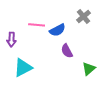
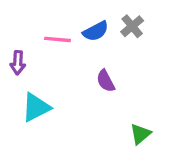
blue semicircle: (57, 30) -> (96, 31), moved
green triangle: (89, 69) -> (140, 134), moved

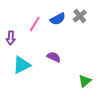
pink line: (58, 39) -> (35, 24), turned -63
purple semicircle: (106, 81) -> (54, 57), moved, turned 144

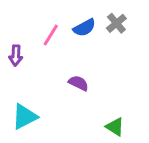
cyan triangle: (22, 65) -> (25, 117), moved
green triangle: (85, 81) -> (115, 127), moved, turned -48

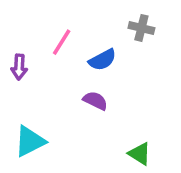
gray cross: (116, 23) -> (141, 28), turned -36
blue semicircle: (84, 28) -> (102, 60), moved

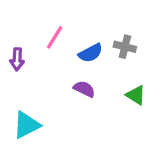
gray cross: (141, 28) -> (125, 47), moved
green triangle: (140, 154) -> (136, 95), moved

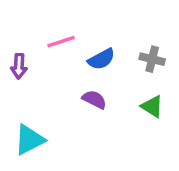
pink line: (55, 37) -> (61, 42), turned 40
gray cross: (125, 47) -> (152, 59), moved

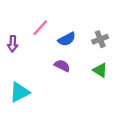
pink line: (61, 42) -> (40, 28), turned -30
gray cross: (152, 59) -> (100, 39), turned -35

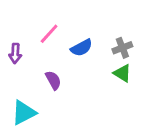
purple semicircle: (62, 66) -> (53, 80), moved, turned 35
green triangle: (100, 70) -> (122, 73), moved

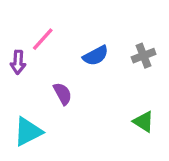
pink line: (49, 34) -> (43, 39), moved
green triangle: (122, 73) -> (144, 122), moved

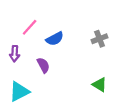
blue semicircle: (96, 56) -> (55, 39), moved
purple arrow: (18, 62) -> (15, 54), moved

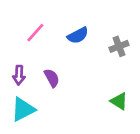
blue semicircle: (55, 39) -> (78, 35), moved
purple arrow: (15, 54) -> (19, 75), moved

